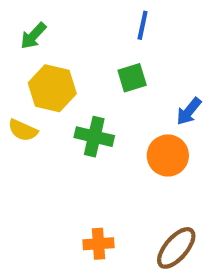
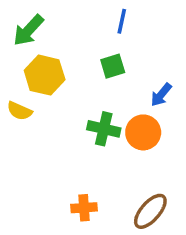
green arrow: (33, 36) -> (28, 30), size x1.4
green cross: (94, 137) -> (104, 129), moved

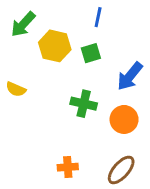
yellow hexagon: (45, 75) -> (55, 46), moved
blue arrow: (161, 95) -> (130, 76), size x1.5
orange circle: (143, 132) -> (124, 119), moved

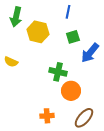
green arrow: (23, 24) -> (16, 17), turned -30
green square: (91, 53) -> (73, 37), moved
orange circle: (124, 119) -> (71, 91), moved

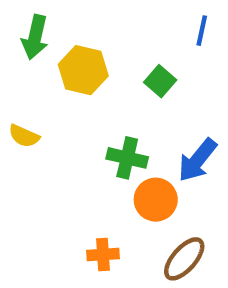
blue line: (68, 12) -> (202, 31), moved
green square: (73, 37) -> (160, 81), turned -32
blue arrow: (90, 53) -> (197, 160), moved

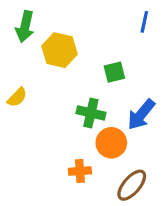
green square: (160, 81) -> (114, 72), moved, turned 35
yellow semicircle: (24, 136) -> (17, 97), turned -70
orange cross: (103, 254) -> (80, 171), moved

